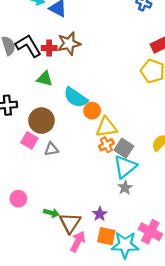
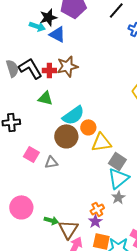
cyan semicircle: (76, 97) -> (73, 115), turned -70
brown circle: (41, 121) -> (66, 136), moved
orange cross: (106, 145) -> (97, 209), moved
pink circle: (18, 199) -> (21, 207), size x1.5

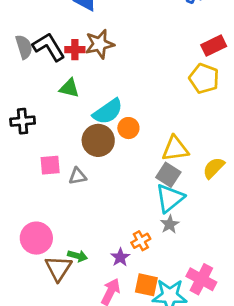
yellow triangle: (101, 142) -> (175, 149), moved
pink square: (31, 154) -> (50, 165), turned -35
purple star: (95, 221) -> (120, 257), moved
brown triangle: (68, 229) -> (58, 268), moved

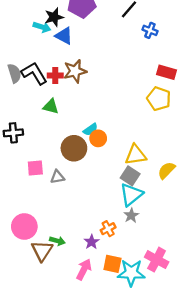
red rectangle: (214, 46) -> (166, 72), turned 42
cyan semicircle: (108, 112) -> (90, 130), moved, size x0.6

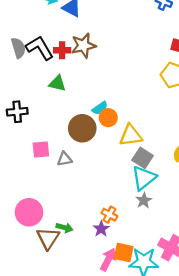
yellow triangle: (136, 155) -> (131, 135), moved
orange cross: (108, 229) -> (109, 215), moved, turned -32
pink arrow: (84, 269) -> (108, 260), moved

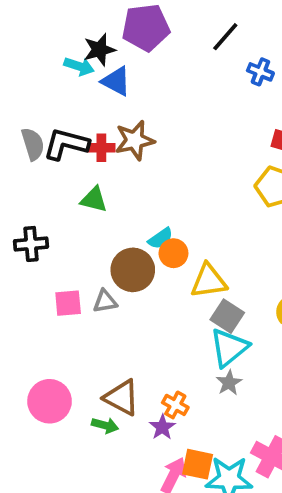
black L-shape: (40, 48) -> (66, 144), turned -44
gray triangle: (64, 159) -> (105, 301), moved
brown triangle: (48, 238) -> (122, 398), moved, turned -35

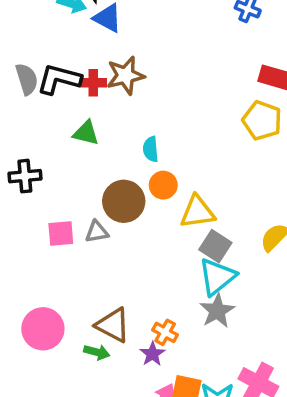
cyan semicircle: (161, 238) -> (151, 149), moved, turned 120
gray star: (229, 383) -> (217, 311), size x1.4

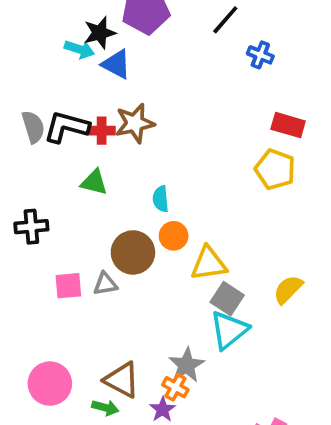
gray star: (217, 311) -> (186, 365), moved

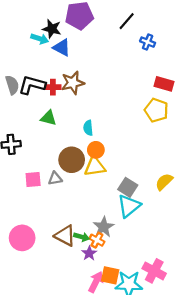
black star: (100, 33) -> (52, 29), turned 30
yellow triangle: (209, 264) -> (95, 166), moved
green arrow: (105, 408) -> (82, 237), moved

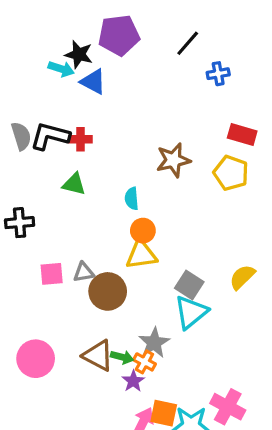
blue cross: (148, 42) -> (218, 74), turned -32
brown star: (73, 83) -> (173, 160), moved
brown circle: (72, 160) -> (108, 291), moved

